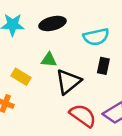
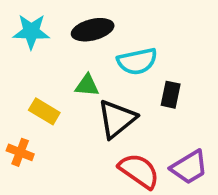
cyan semicircle: (96, 37) -> (137, 61), moved

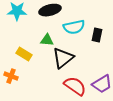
black rectangle: (171, 95) -> (97, 35), moved

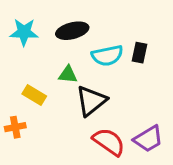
black rectangle: (97, 35) -> (139, 53), moved
orange cross: (11, 76) -> (15, 127), turned -32

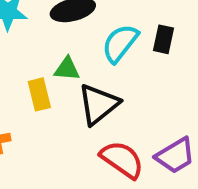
cyan semicircle: (107, 56) -> (120, 43), turned 140
yellow rectangle: (34, 95) -> (39, 94), moved, turned 45

